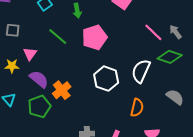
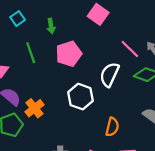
green line: (58, 37) -> (31, 53), turned 30
white semicircle: (141, 71) -> (109, 75), moved

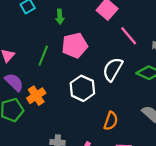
pink line: (130, 49) -> (129, 36), moved
green line: (31, 53) -> (43, 56), moved, turned 36

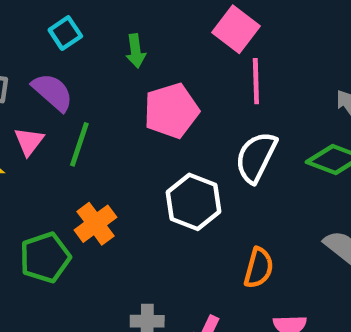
pink line: (129, 36) -> (256, 81), moved, turned 42
green line: (43, 56) -> (79, 144), moved
purple semicircle: (14, 82) -> (53, 92), moved

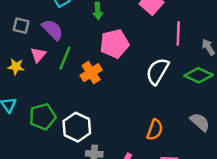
pink line: (256, 81) -> (178, 33), moved
white hexagon: (193, 202) -> (77, 127), moved
orange cross: (95, 224) -> (91, 73), moved

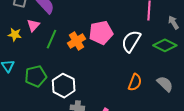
pink pentagon: (114, 44) -> (101, 33), moved
green line: (65, 58) -> (51, 39), moved
orange semicircle: (155, 130) -> (135, 82), moved

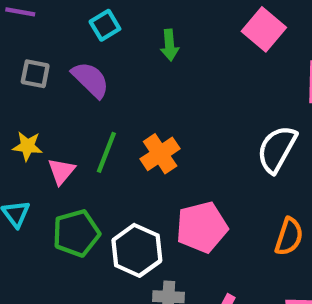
pink triangle: (33, 25) -> (61, 171), moved
pink pentagon: (101, 33) -> (202, 227), moved

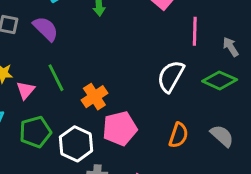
green line: (106, 152) -> (56, 78), turned -48
orange cross: (160, 154) -> (94, 97), moved

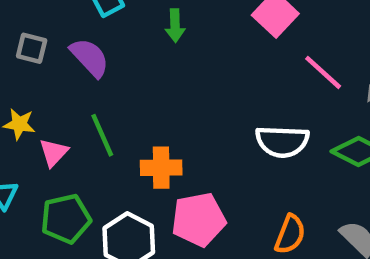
pink line: (195, 31) -> (323, 72), turned -52
white semicircle: (171, 76) -> (282, 141), turned -120
orange cross: (94, 97) -> (161, 168), turned 30

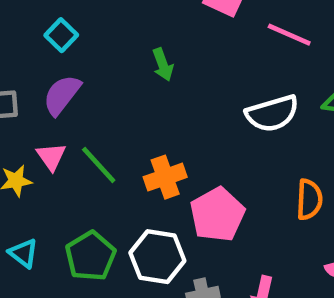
green arrow: (175, 26) -> (163, 65), moved
purple semicircle: (90, 58) -> (62, 95), turned -81
pink triangle: (54, 153) -> (51, 157), moved

